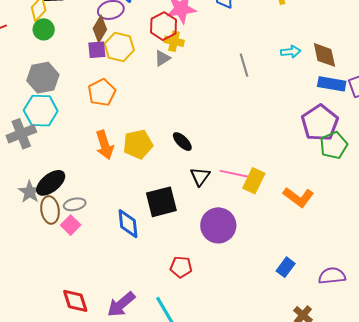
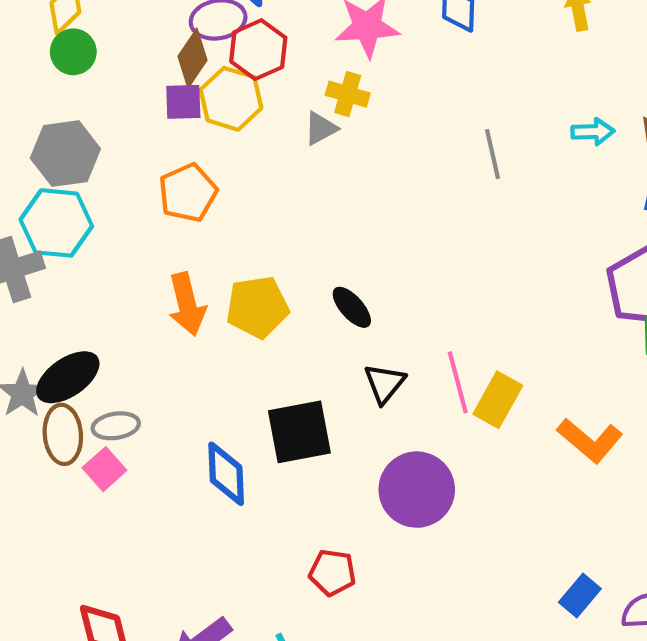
red hexagon: (163, 26) -> (258, 50), moved
pink line: (234, 174) -> (458, 382), turned 60
blue rectangle: (286, 267) -> (580, 595), moved

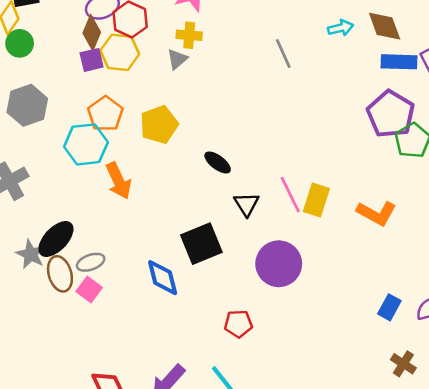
cyan hexagon: (56, 223) -> (86, 144), moved
yellow pentagon: (257, 307) -> (159, 125), moved

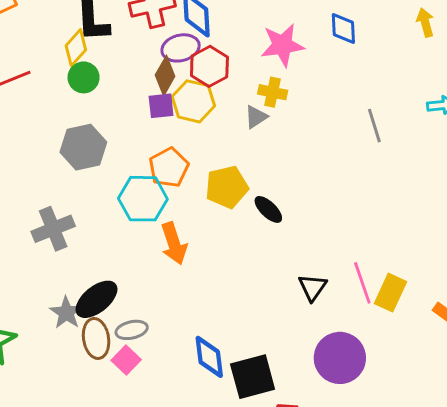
black ellipse: (218, 162) -> (268, 209), moved
black square: (201, 244) -> (253, 377), moved

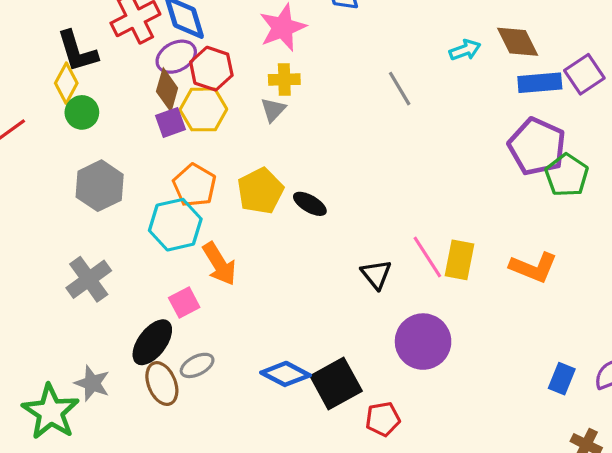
gray star: (66, 313) -> (92, 383), moved
blue diamond: (209, 357) -> (286, 374), turned -42
pink square: (126, 360) -> (184, 302), moved, turned 32

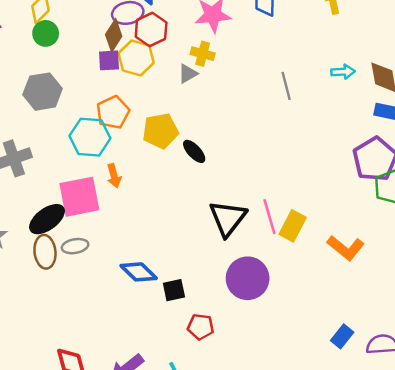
orange arrow: (219, 264) -> (114, 176), size x0.7
black triangle: (376, 274) -> (228, 218), size x1.6
pink square: (184, 302) -> (79, 197), size x1.8
black square: (336, 383) -> (174, 290), size x0.6

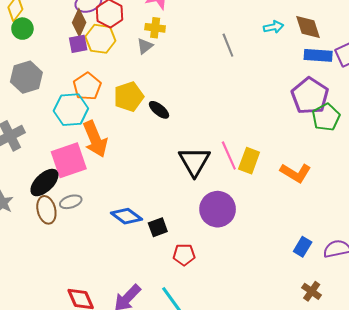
orange arrow: (114, 176) -> (95, 139), size x1.8

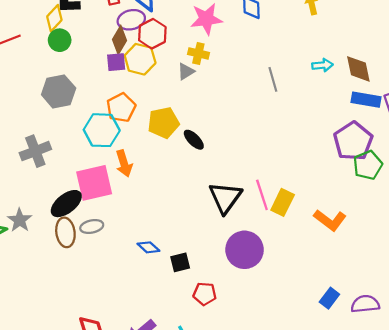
orange arrow: (95, 139) -> (124, 163), size x0.7
blue diamond: (126, 216) -> (148, 247), size x0.7

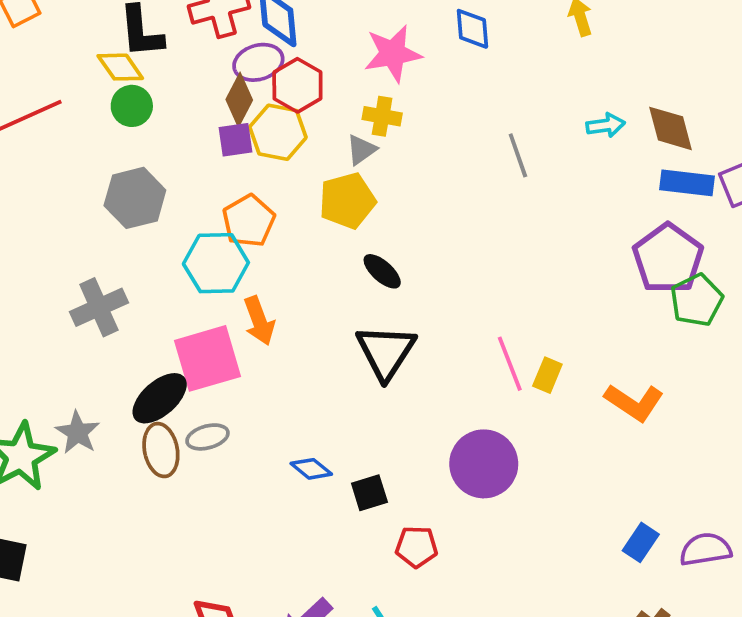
yellow diamond: (54, 18) -> (120, 67), turned -75
yellow pentagon: (163, 123) -> (347, 201), moved
black triangle: (225, 197) -> (386, 352), moved
yellow rectangle: (283, 202) -> (547, 375), size x0.7

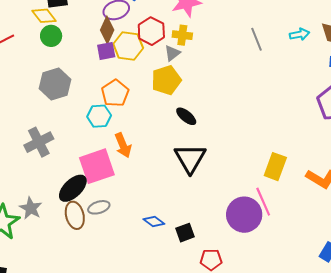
red hexagon: (297, 85) -> (151, 31), moved
gray line: (518, 155) -> (256, 39), moved
cyan hexagon: (216, 263) -> (99, 116), size x0.7
pink line: (510, 364) -> (263, 202), moved
yellow rectangle: (547, 375) -> (275, 167), size x1.5

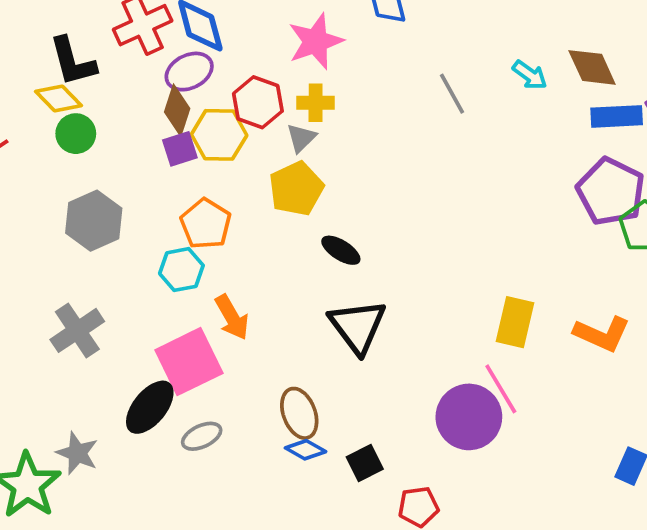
cyan arrow: (300, 34) -> (530, 75), turned 54
brown ellipse: (75, 215) -> (299, 413), moved

